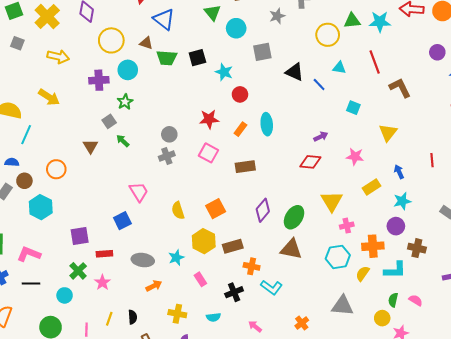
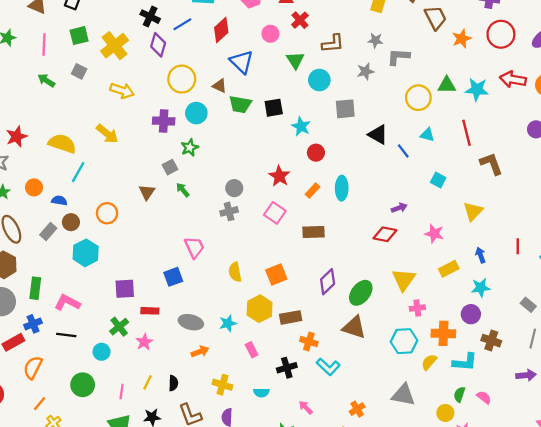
red star: (209, 119) -> (279, 176), turned 30

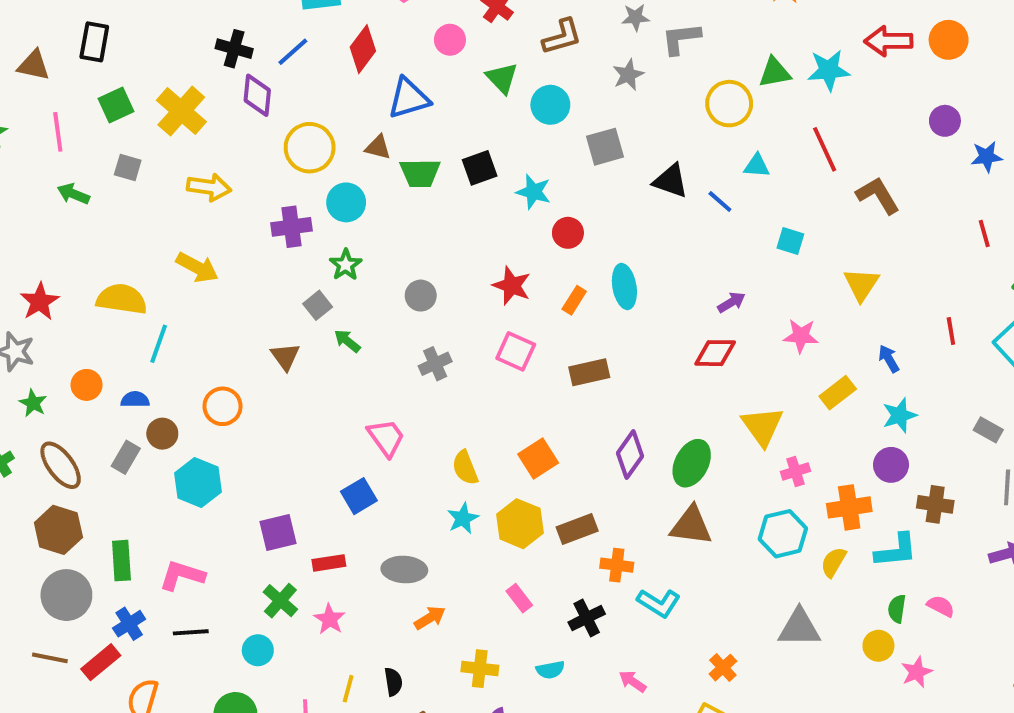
blue triangle: (242, 62) -> (409, 98), turned -50
gray circle: (234, 188) -> (421, 296), moved
cyan star: (228, 323) -> (463, 518), moved

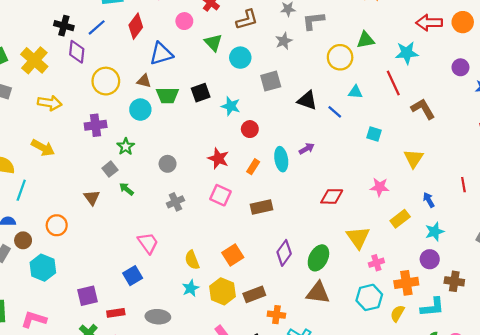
cyan star: (829, 70) -> (407, 53), moved
cyan circle: (346, 202) -> (140, 110), moved
purple arrow: (731, 302) -> (307, 149), moved

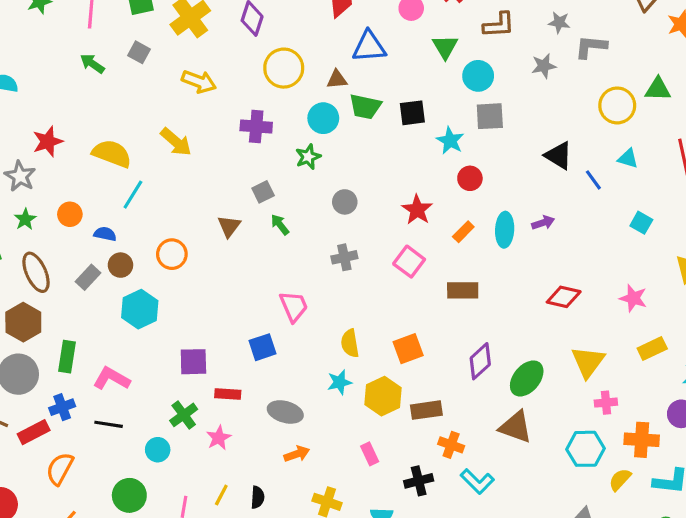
brown triangle: (144, 81) -> (337, 79), turned -32
gray square: (271, 81) -> (490, 116), moved
green star: (126, 147) -> (308, 157), moved

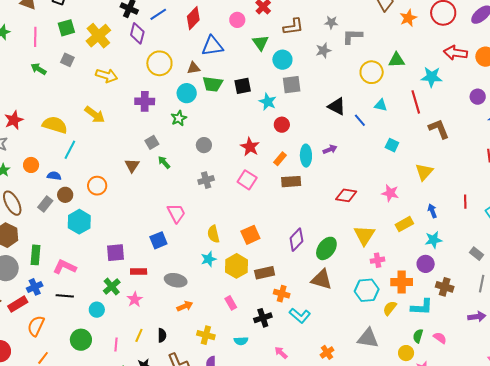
brown rectangle: (463, 290) -> (291, 182), moved

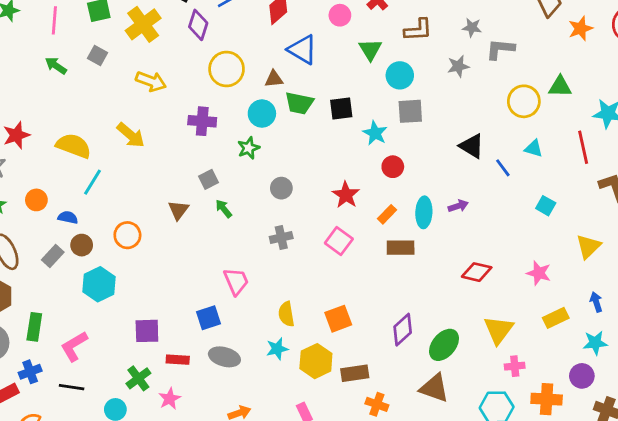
blue triangle: (212, 46) -> (303, 50), turned 35
pink L-shape: (65, 267) -> (74, 346), turned -60
gray ellipse: (176, 280) -> (224, 357), moved

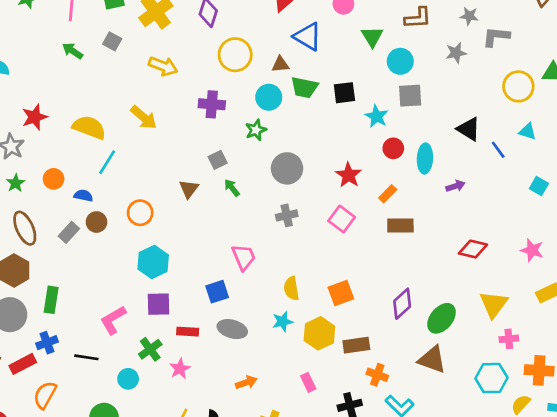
gray circle: (281, 188) -> (287, 168), size x1.5
cyan ellipse: (424, 212) -> (425, 158), moved
cyan hexagon: (99, 284) -> (153, 262), moved
pink L-shape: (74, 346) -> (113, 320), moved

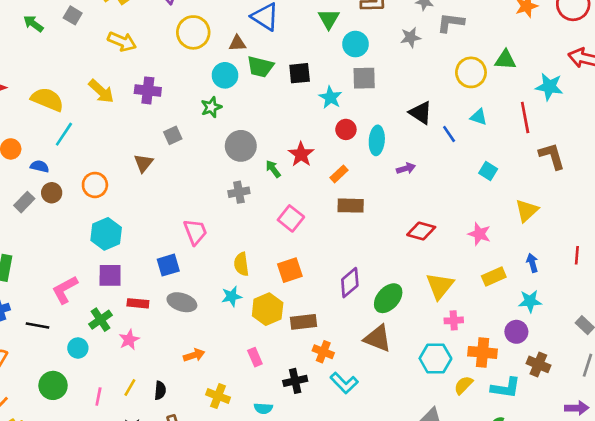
purple cross: (212, 104) -> (148, 90), moved
green arrow: (232, 188) -> (273, 169), moved
pink square: (342, 219) -> (291, 218), moved

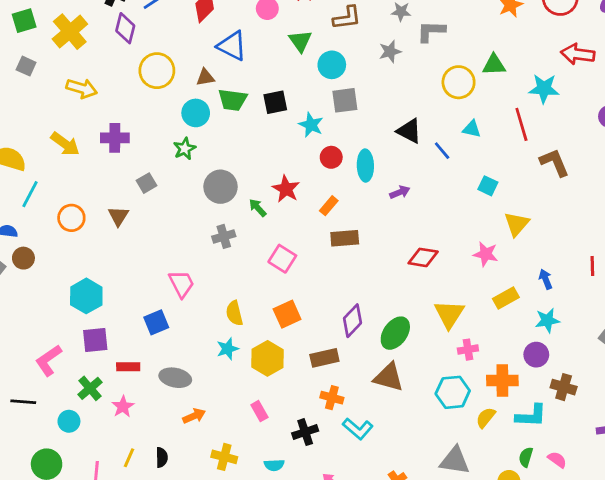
orange circle: (95, 185) -> (71, 218), moved
yellow triangle: (527, 211) -> (517, 224), moved
gray ellipse: (182, 302) -> (175, 378), moved
brown rectangle: (304, 322) -> (324, 358), moved

